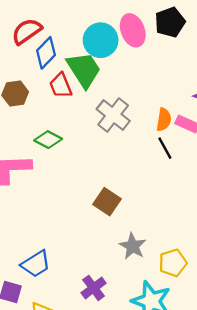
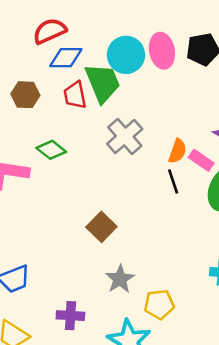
blue diamond: (46, 53) -> (66, 58), turned 36
purple cross: (94, 288) -> (70, 316), turned 30

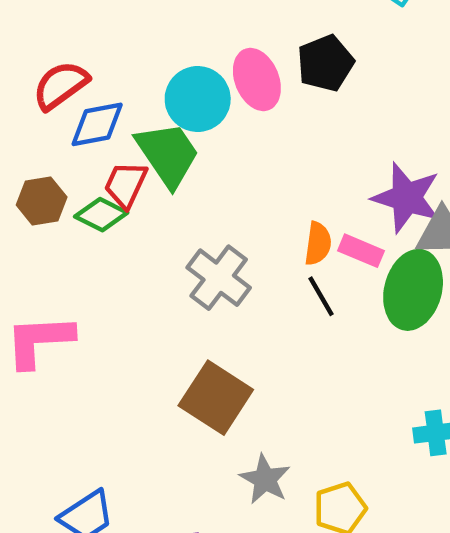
red trapezoid: (75, 95) -> (126, 185), turned 48
gray cross: (125, 136) -> (219, 278), moved
green diamond: (51, 150) -> (101, 215), moved
brown square: (101, 227) -> (216, 398), size x1.4

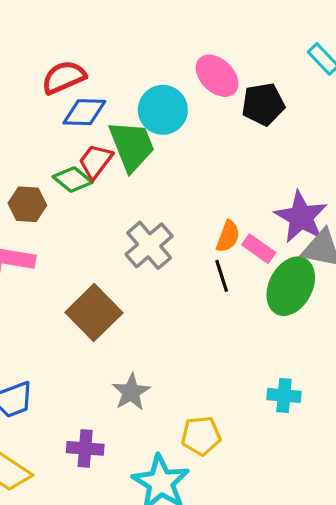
pink ellipse: (257, 79) -> (217, 76), moved, turned -36
brown hexagon: (42, 201) -> (27, 204), moved
brown square: (216, 398) -> (94, 313), moved
gray star: (265, 479) -> (131, 392), moved

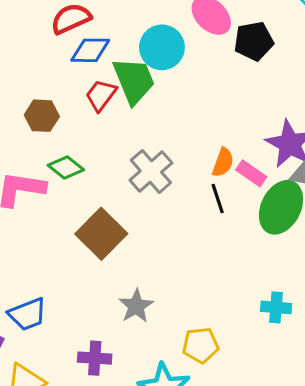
green diamond: (73, 179) -> (66, 167), moved
brown hexagon: (27, 204) -> (42, 116), moved

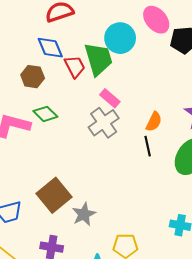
blue diamond: (90, 50) -> (50, 48), moved, turned 60
red trapezoid: (101, 95) -> (75, 67), turned 110
pink rectangle: (251, 173) -> (110, 98), moved
brown square: (101, 234) -> (54, 195), moved

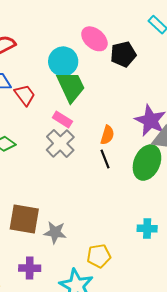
green trapezoid: (98, 59) -> (71, 87), moved
brown square: (54, 195) -> (24, 219), turned -32
gray star: (84, 214) -> (55, 232), turned -30

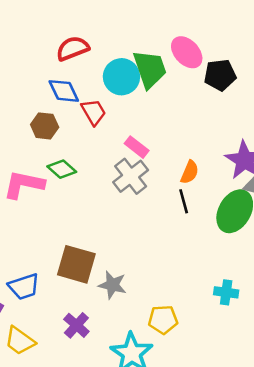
cyan circle: (63, 61) -> (121, 77), moved
green trapezoid: (71, 87) -> (150, 69), moved
purple cross: (30, 268) -> (76, 325), turned 35

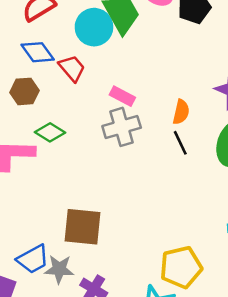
gray cross: (131, 176) -> (122, 127), turned 32
gray star: (112, 285) -> (59, 269), moved
yellow pentagon: (163, 320) -> (181, 267), size x1.4

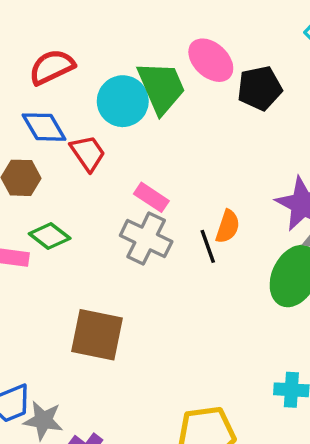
gray cross: (122, 127) -> (146, 239), turned 36
black line: (180, 143) -> (208, 246), moved
brown square: (82, 227) -> (97, 335), moved

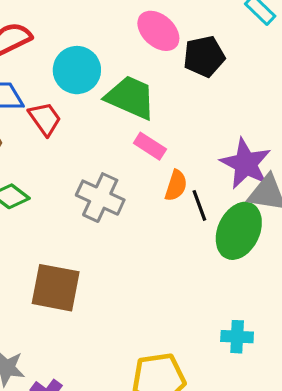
green trapezoid: (161, 87) -> (131, 97), moved, turned -42
pink rectangle: (151, 197) -> (150, 146), moved
black line: (208, 246) -> (199, 205), moved

